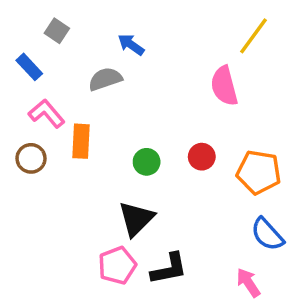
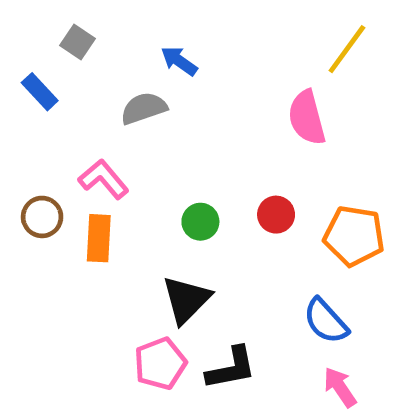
pink L-shape: (47, 114) -> (104, 179), moved
orange rectangle: (81, 141) -> (99, 238), moved
blue semicircle: (267, 234) -> (326, 321), moved

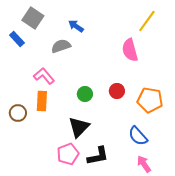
gray square: (78, 42) -> (33, 18), size x1.5
brown circle: (42, 217) -> (18, 113), moved

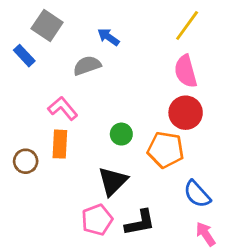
yellow line: (147, 21) -> (187, 26), moved
red circle: (117, 91) -> (186, 113), moved, size x1.5
orange pentagon: (150, 100) -> (166, 150), moved

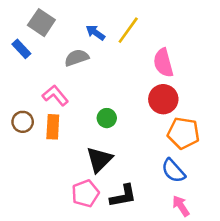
yellow line: (187, 26) -> (128, 30), moved
orange pentagon: (166, 150) -> (183, 133), moved
brown circle: (26, 161) -> (23, 122), moved

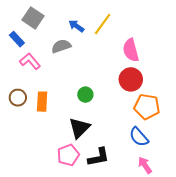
pink L-shape: (55, 95) -> (30, 61), moved

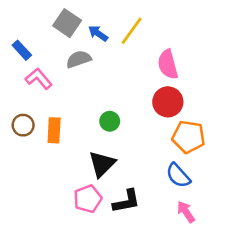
gray square: (33, 18) -> (67, 23), moved

